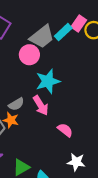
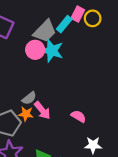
cyan star: (48, 81) -> (52, 51), moved, turned -30
pink arrow: (41, 105) -> (42, 110), moved

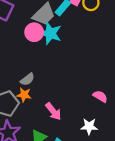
pink arrow: (42, 110) -> (53, 111), moved
pink semicircle: (78, 116) -> (100, 96), moved

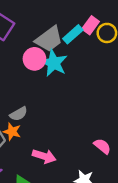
pink arrow: (53, 111) -> (44, 156), turned -42

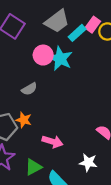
gray trapezoid: (49, 39) -> (57, 21), moved
gray semicircle: (19, 114) -> (29, 89), moved

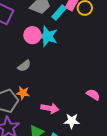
white star: (88, 162) -> (72, 121), moved

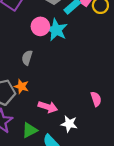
gray semicircle: (24, 66) -> (27, 58), turned 136
pink semicircle: (93, 95) -> (96, 99), turned 32

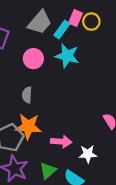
cyan star: (56, 30) -> (67, 56), moved
orange star: (21, 86) -> (28, 127), size x1.6

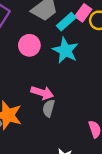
gray semicircle: (27, 95) -> (49, 108), moved
pink arrow: (61, 142) -> (42, 93), moved

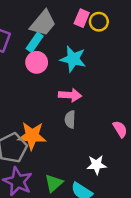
cyan rectangle: (66, 22) -> (35, 42), moved
pink arrow: (42, 93) -> (70, 95), moved

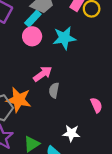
cyan star: (73, 59) -> (64, 38), turned -30
pink arrow: (70, 95) -> (43, 74), moved, turned -48

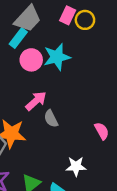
pink circle: (32, 36) -> (31, 60), moved
gray semicircle: (54, 90) -> (51, 119), turned -32

